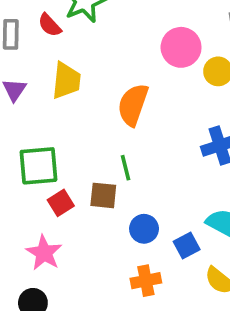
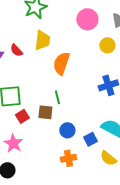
red semicircle: (50, 25) -> (16, 50), moved
pink circle: (181, 47) -> (87, 19), moved
yellow trapezoid: (66, 81) -> (42, 40), moved

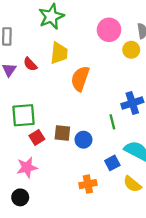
yellow circle: (107, 45) -> (131, 50), moved
green line: (57, 97) -> (112, 122), moved
blue circle: (67, 130) -> (83, 140), moved
pink star: (13, 143) -> (27, 167), turned 30

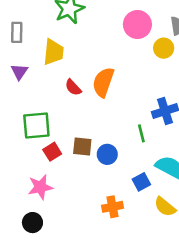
yellow trapezoid: (59, 53) -> (53, 52), moved
red semicircle: (30, 64) -> (73, 87), moved

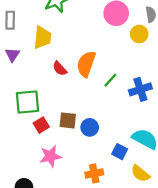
green line: (141, 133) -> (110, 80), moved, turned 56
blue square: (141, 182) -> (120, 152), turned -35
pink star: (40, 187) -> (50, 156), moved

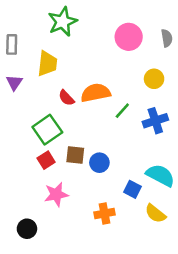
yellow circle: (139, 34) -> (154, 79), moved
orange semicircle: (86, 64) -> (96, 93), turned 60
green square: (27, 102) -> (47, 130), moved, turned -30

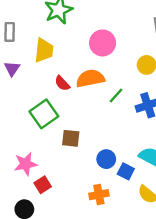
pink circle: (129, 37) -> (103, 43), moved
red square: (46, 160) -> (43, 185), moved
blue circle: (99, 163) -> (106, 159), moved
pink star: (56, 194) -> (26, 164), moved

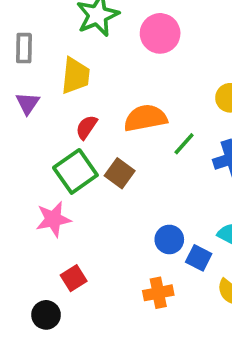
pink circle: (103, 43) -> (160, 33), moved
red semicircle: (62, 83) -> (86, 127), moved, turned 77
brown square: (71, 138) -> (120, 173), moved, turned 30
pink star: (26, 164) -> (53, 219), moved

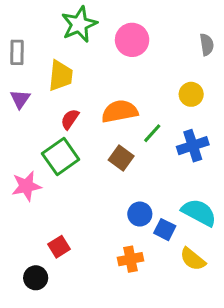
brown square: (120, 173) -> (121, 158), moved
pink star: (53, 219) -> (26, 186), moved

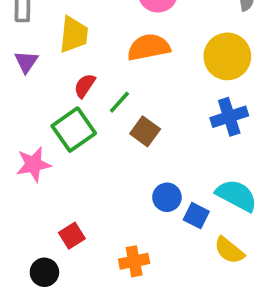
yellow circle: (191, 94) -> (227, 56), size x1.6
orange semicircle: (120, 111) -> (149, 47), moved
green line: (152, 133) -> (119, 102), moved
orange cross: (131, 259) -> (134, 261), moved

